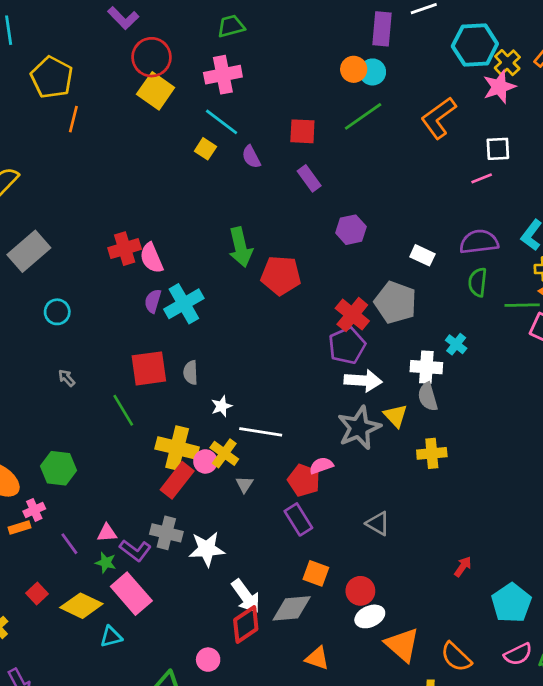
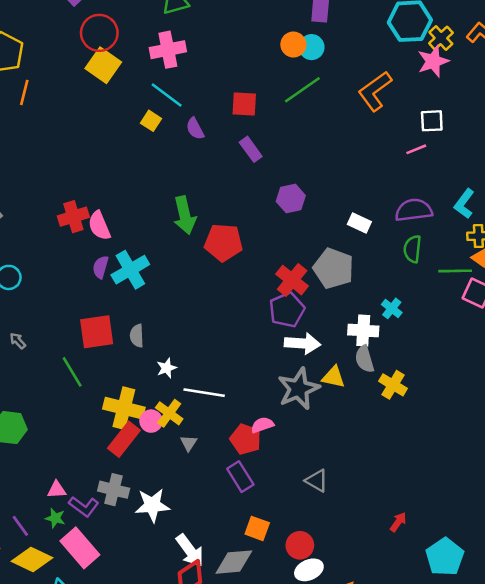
yellow triangle: (395, 416) -> (334, 377), turned -35
yellow cross: (432, 453) -> (393, 385), moved, turned 36
purple line: (69, 544) -> (20, 526), moved

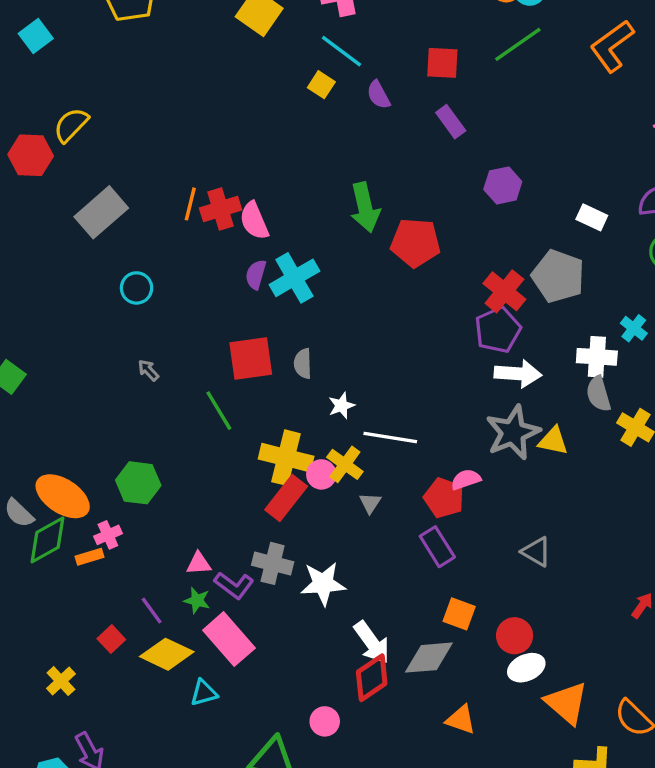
orange line: (24, 92) -> (190, 204), moved
yellow triangle: (334, 377) -> (553, 441), moved

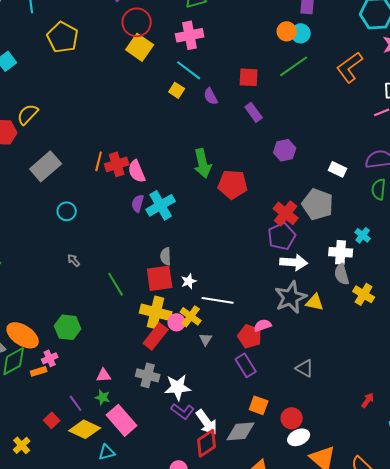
red square: (251, 359) -> (160, 278), moved
purple L-shape: (234, 585) -> (183, 411), moved

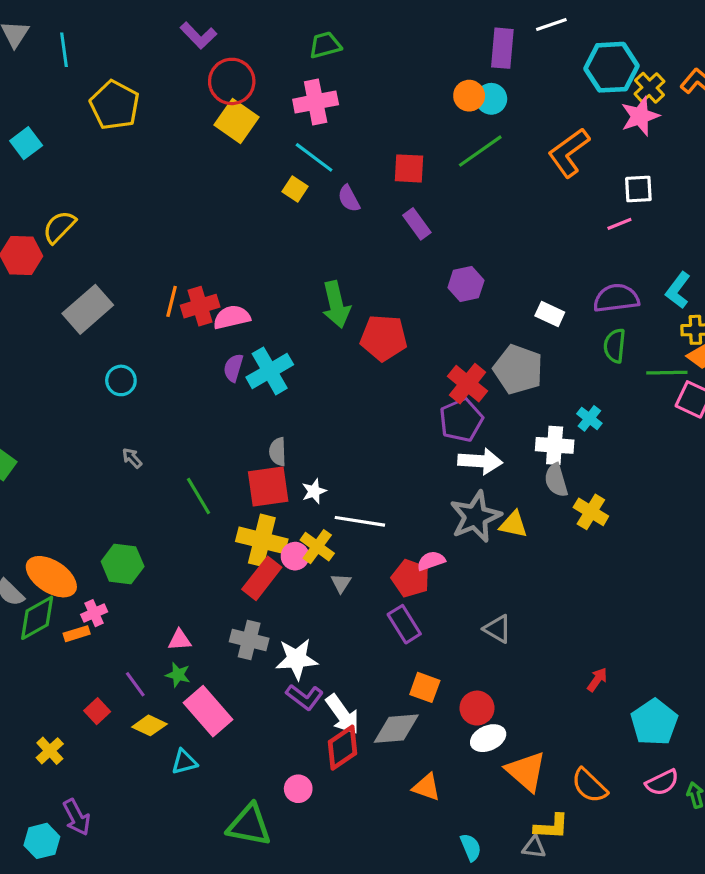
pink semicircle: (137, 171) -> (232, 317), turned 100
yellow diamond: (85, 429) -> (149, 725), size x0.7

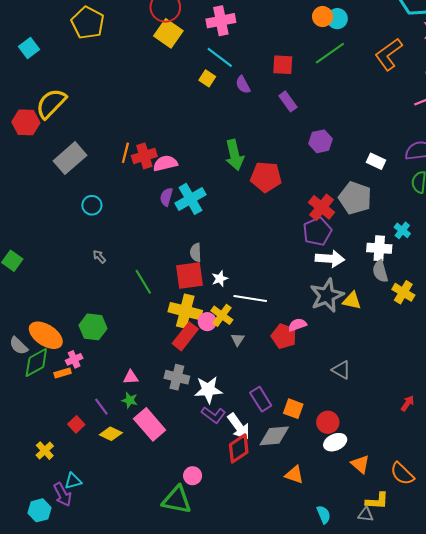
yellow semicircle: (59, 227) -> (51, 104), size x1.4
purple rectangle: (404, 624) -> (261, 399), moved
cyan triangle: (184, 762) -> (73, 481), moved
orange triangle: (526, 771) -> (360, 464), size x0.7
pink circle: (298, 789) -> (193, 476), moved

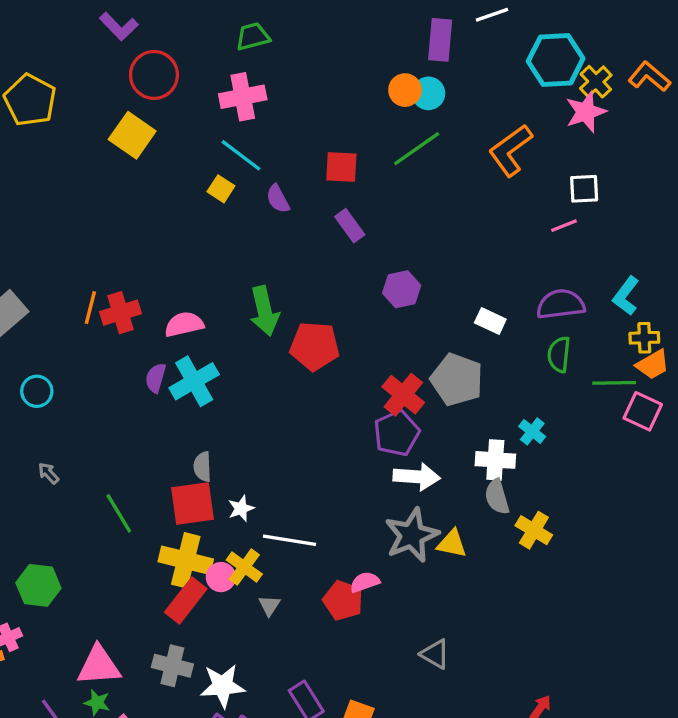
yellow square: (168, 33) -> (132, 135), moved
pink semicircle: (165, 163) -> (184, 324), moved
pink triangle: (131, 377) -> (99, 666), size x1.8

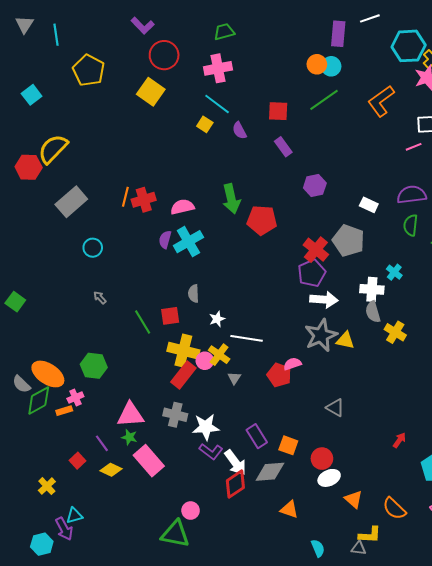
red square: (192, 503) -> (170, 316), moved, size x0.7

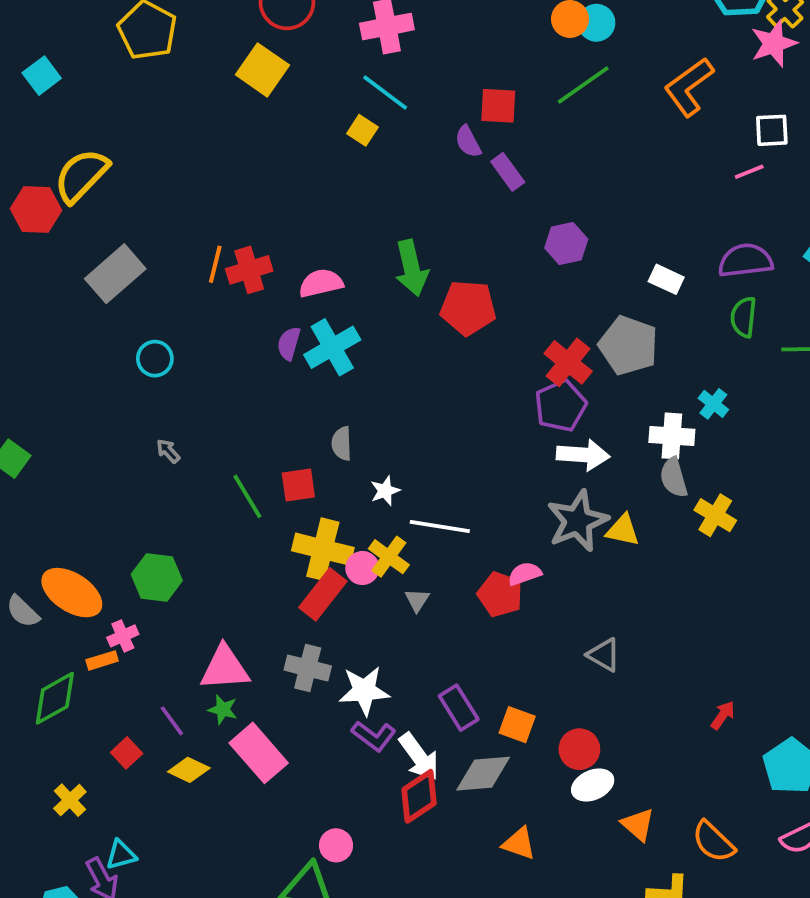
purple semicircle: (239, 130) -> (468, 142), moved
green diamond: (39, 400) -> (55, 698), moved

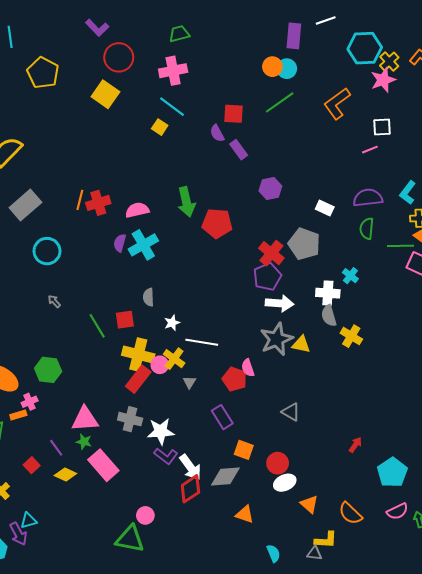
cyan circle: (155, 359) -> (47, 251), size x1.4
pink semicircle: (525, 574) -> (248, 368), turned -90
purple rectangle: (459, 708) -> (222, 417), moved

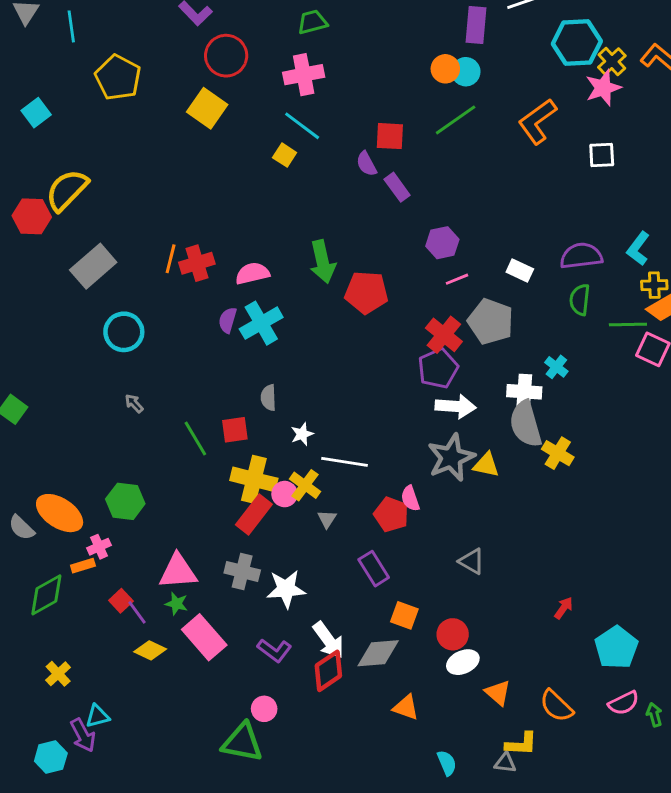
pink line: (370, 150) -> (457, 279), moved
gray semicircle: (329, 316) -> (526, 424), size x1.5
purple L-shape: (166, 456) -> (274, 650), moved
red square: (32, 465) -> (121, 601), moved

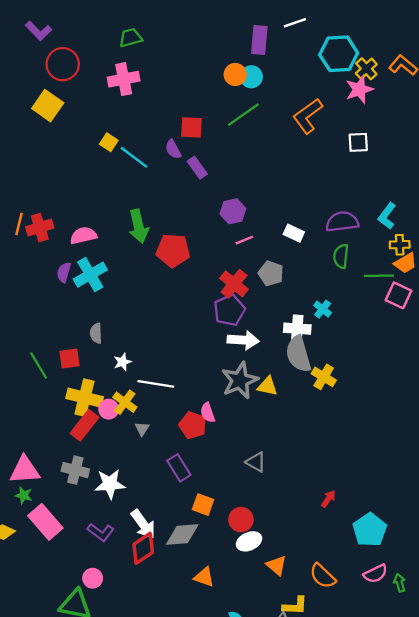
cyan line: (302, 126) -> (134, 157), moved
gray pentagon: (491, 322) -> (271, 273), size x0.7

